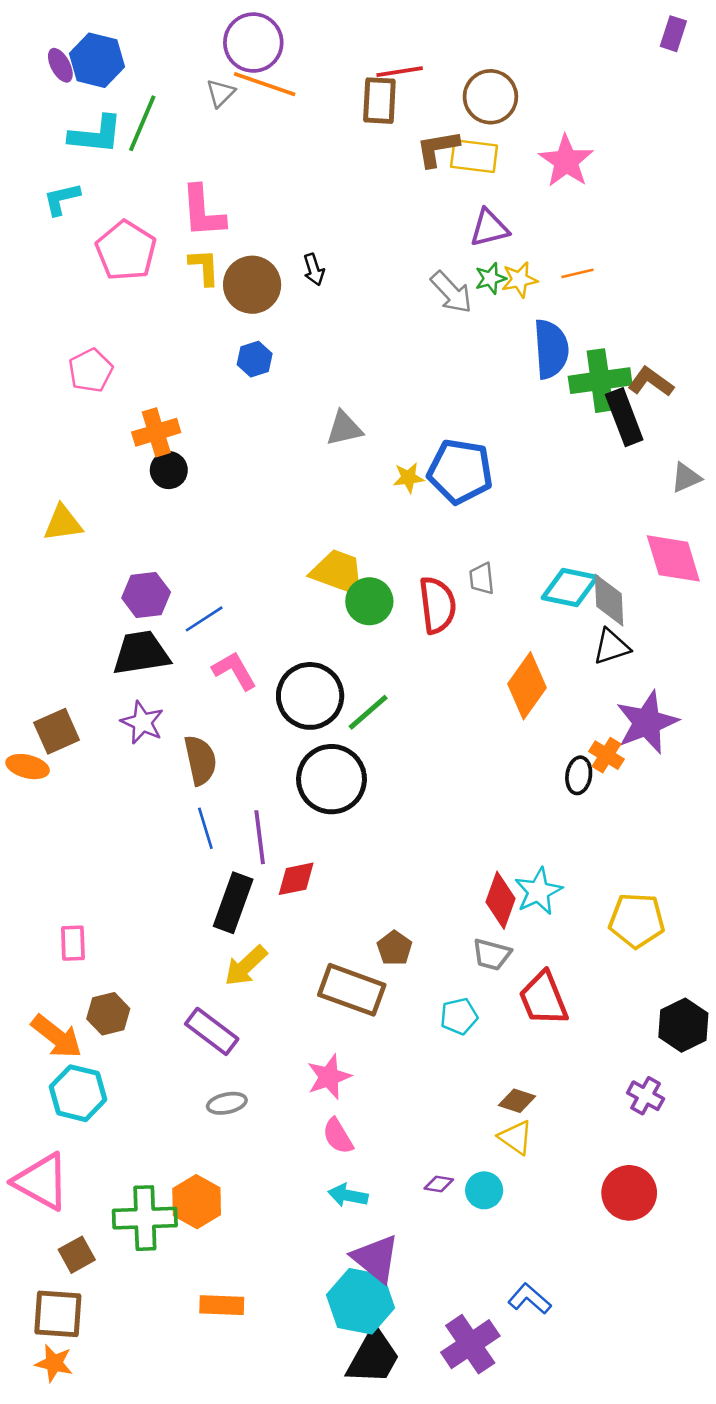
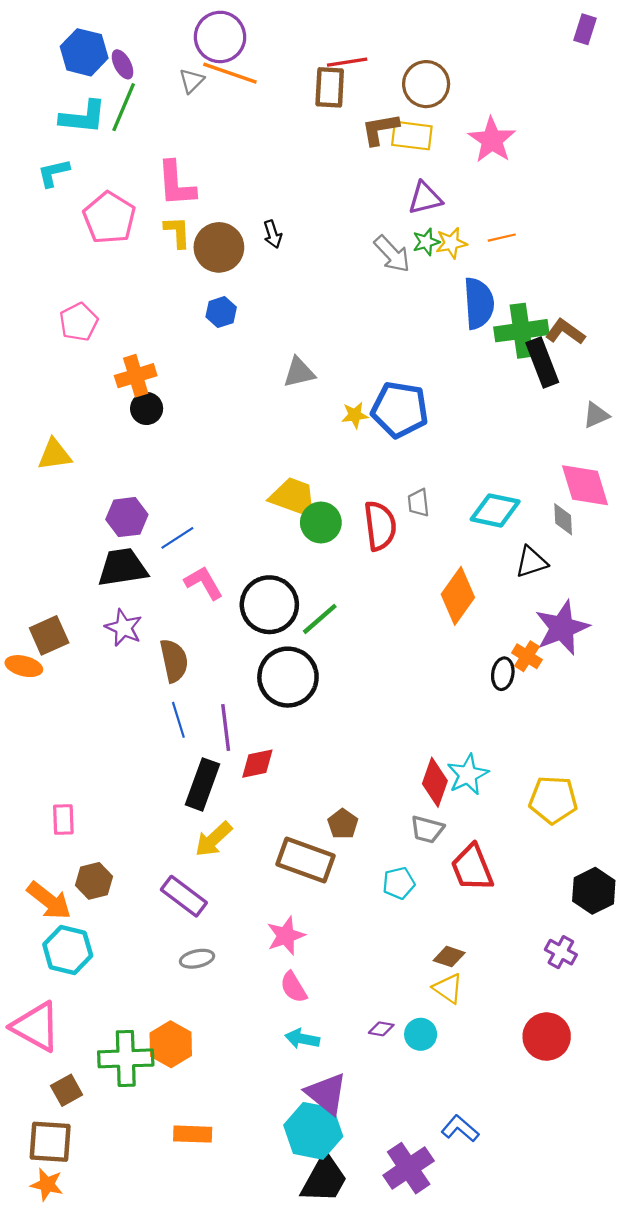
purple ellipse: (60, 65) -> (122, 64), moved
gray diamond: (609, 600) -> (563, 519), moved, size x0.7

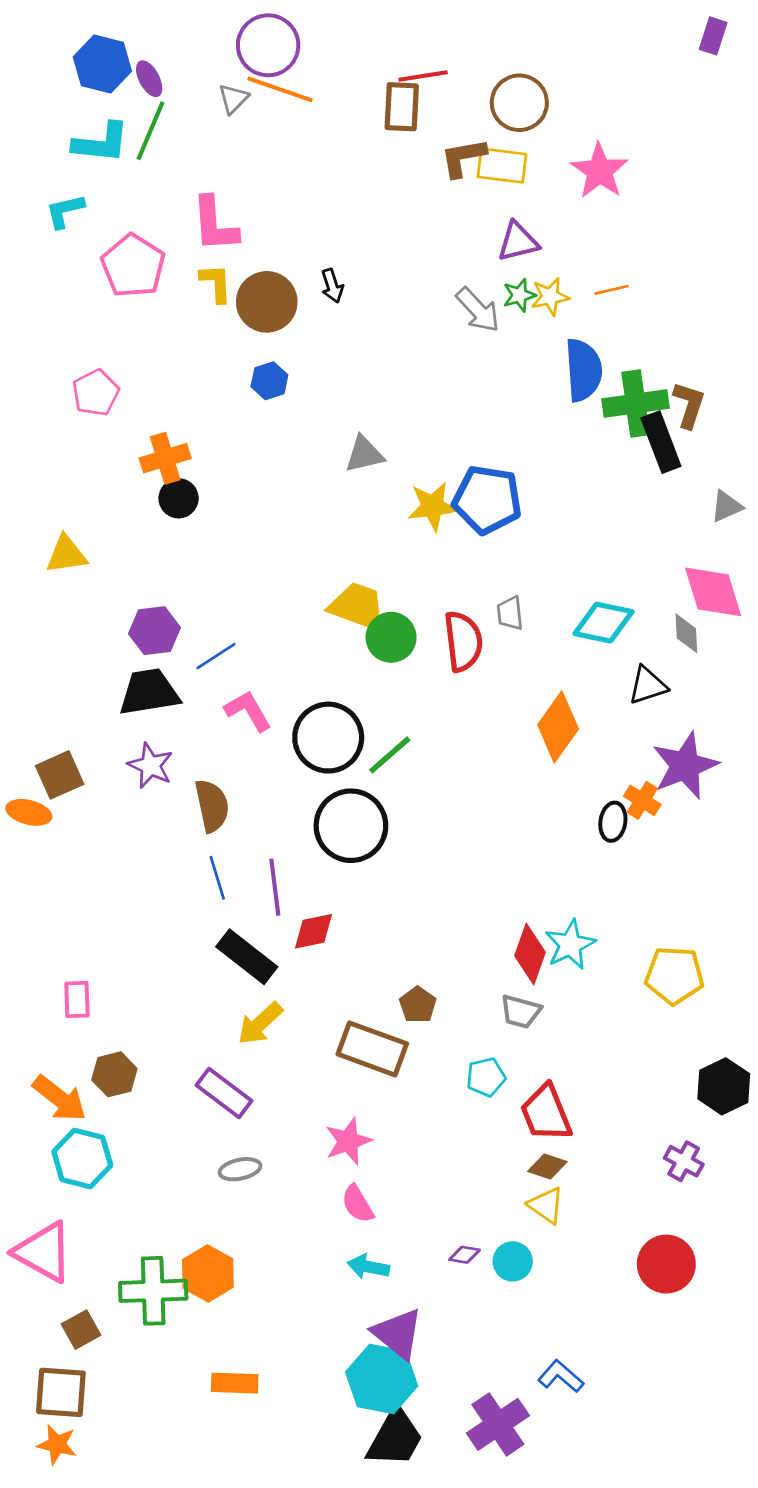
brown L-shape: (565, 332) -> (689, 405), turned 72
yellow star: (355, 415) -> (432, 506), size x1.5
black rectangle: (202, 784) -> (247, 957), turned -72
red trapezoid: (472, 868) -> (546, 1113), moved

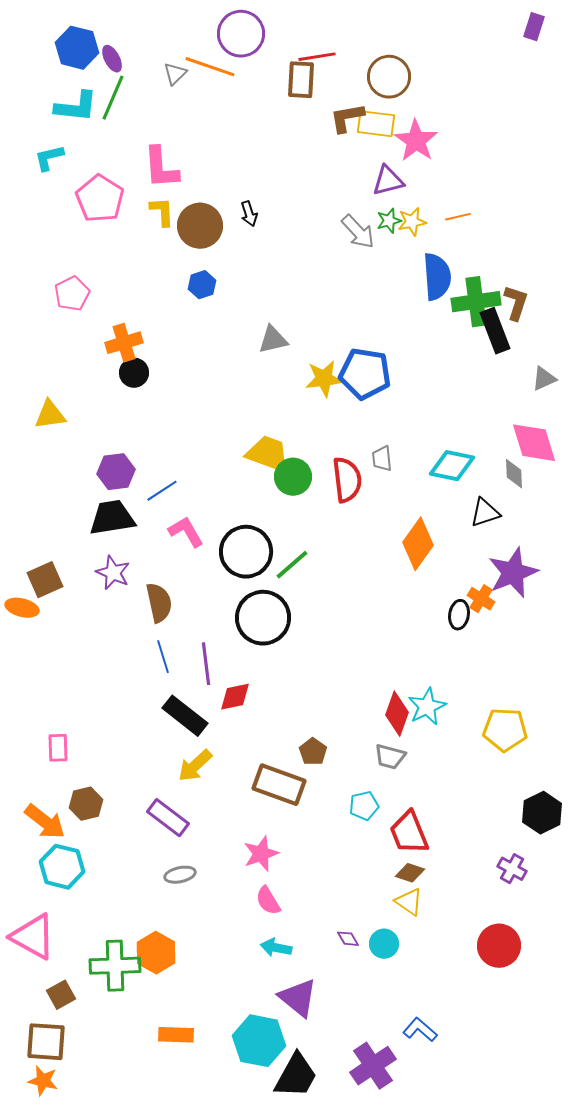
purple circle: (268, 45) -> (241, 34), moved
pink star: (600, 171) -> (416, 141), moved
purple diamond: (465, 1255) -> (348, 939), turned 50
cyan hexagon: (382, 1379) -> (259, 1041), moved

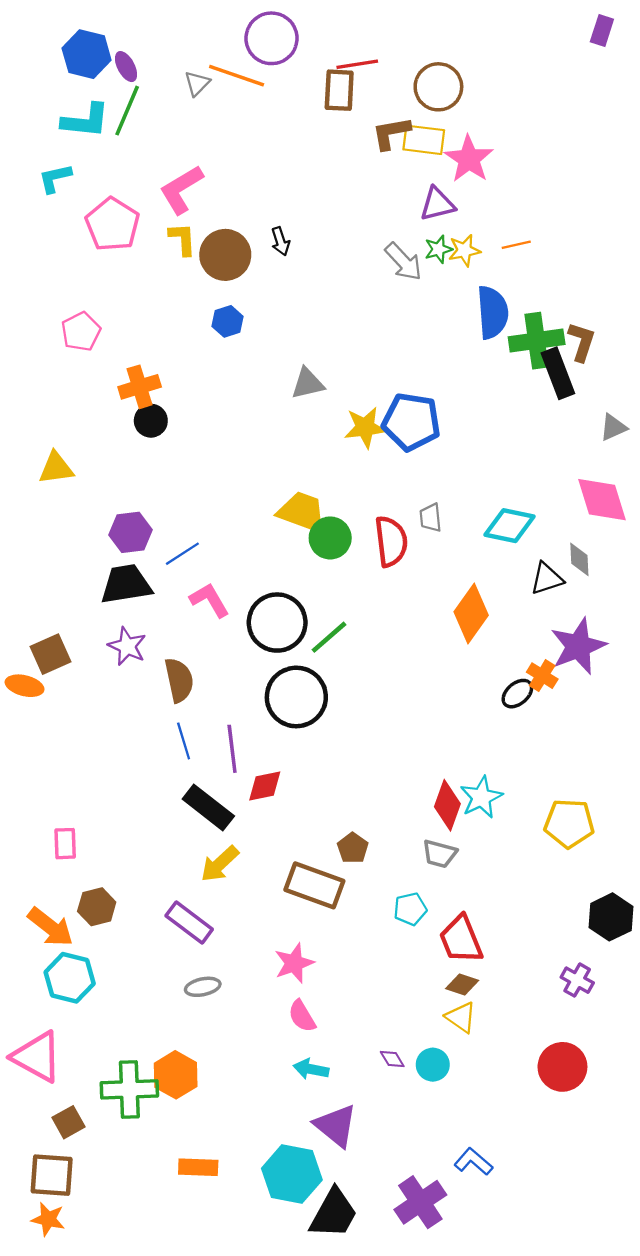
pink L-shape: (161, 168) -> (181, 189), turned 63
gray diamond: (514, 474) -> (579, 559), moved
black ellipse: (459, 615) -> (517, 694), turned 40

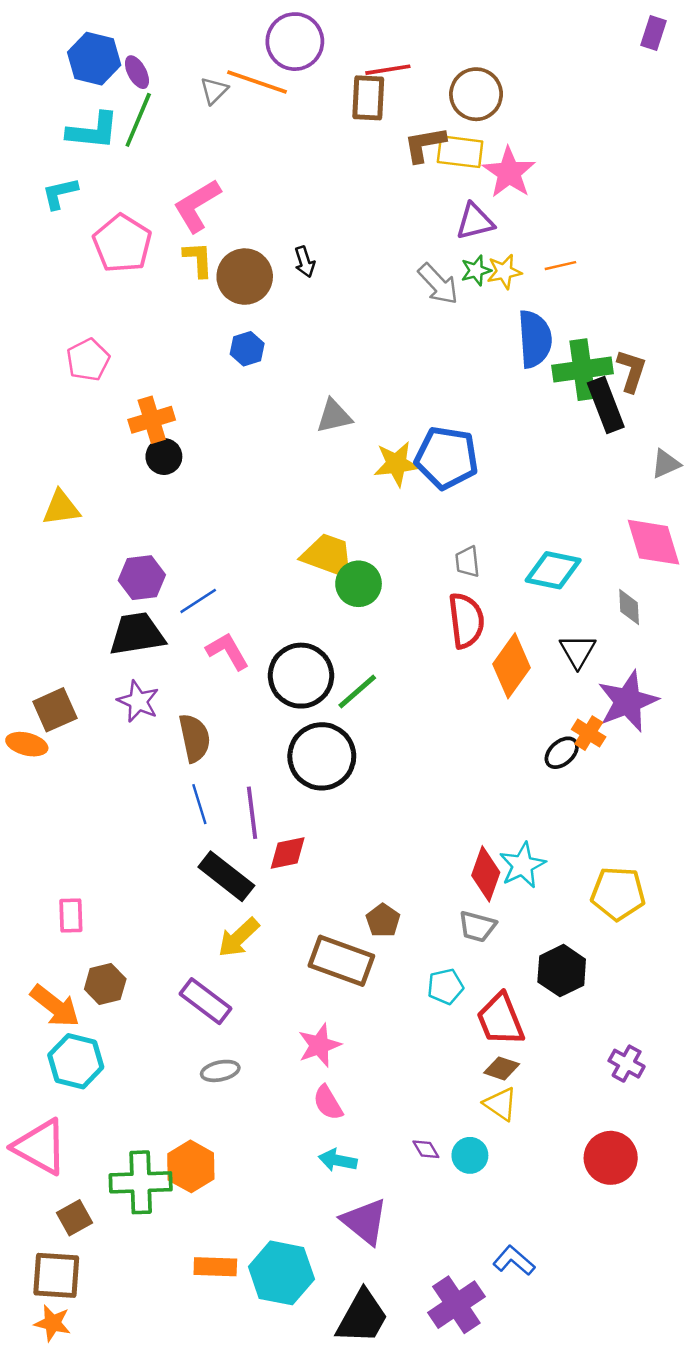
red semicircle: (391, 541) -> (466, 620), moved
black triangle: (547, 579) -> (578, 651), moved, turned -42
black hexagon: (611, 917) -> (562, 971), moved
cyan hexagon: (292, 1174) -> (281, 1273), moved

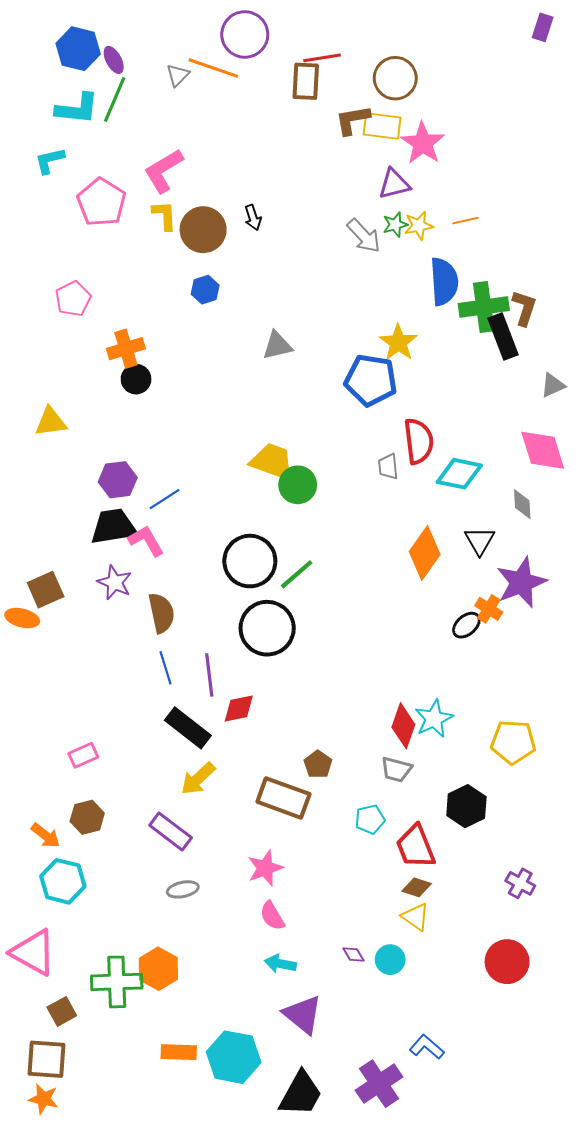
yellow star: (396, 464) -> (398, 343), moved, turned -30
red semicircle: (466, 620) -> (419, 441), moved
pink L-shape: (228, 651) -> (146, 541), moved
pink rectangle: (71, 915) -> (83, 755), moved, turned 68
orange arrow: (55, 1006) -> (46, 836), size x0.7

